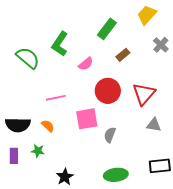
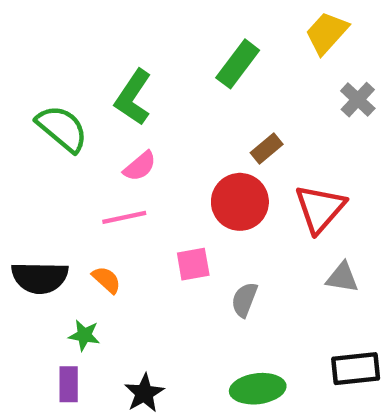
brown rectangle: (123, 55) -> (267, 148), moved
pink semicircle: (86, 64) -> (140, 166), moved
pink square: (87, 119) -> (193, 264), size x0.7
purple rectangle: (14, 156) -> (69, 384), moved

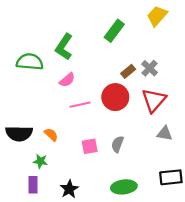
gray cross: (358, 100) -> (150, 68), moved
green semicircle: (62, 128) -> (30, 62), turned -35
pink line: (124, 217) -> (80, 105), moved
pink square: (193, 264) -> (90, 146), moved

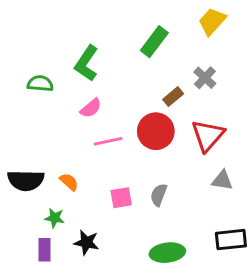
green semicircle: (30, 62) -> (40, 84), size x0.7
gray cross: (150, 68) -> (205, 78), moved
black star: (69, 189) -> (86, 242), moved, turned -30

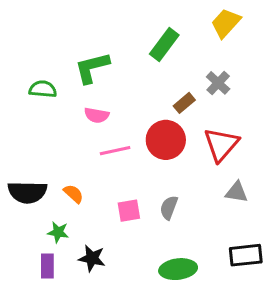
green L-shape: (86, 63) -> (92, 68), turned 42
pink semicircle: (91, 108) -> (97, 115), turned 50

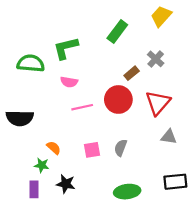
green semicircle: (43, 89) -> (31, 63), size x1.4
black semicircle: (27, 192) -> (20, 118), moved
orange semicircle: (74, 194) -> (54, 148), moved

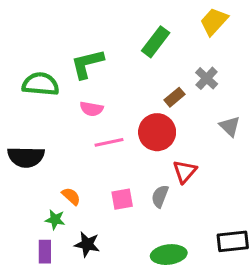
red triangle: (158, 103) -> (185, 171), moved, size x0.7
gray triangle: (169, 137) -> (230, 126), moved, turned 35

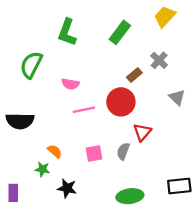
green L-shape: (87, 64) -> (67, 32), moved, turned -56
green semicircle: (41, 84) -> (31, 65), turned -68
purple rectangle: (45, 252) -> (13, 193), moved

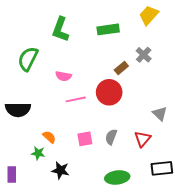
green rectangle: (120, 32) -> (108, 29), turned 45
gray triangle: (177, 97) -> (160, 114), moved
red triangle: (142, 132) -> (143, 139), moved

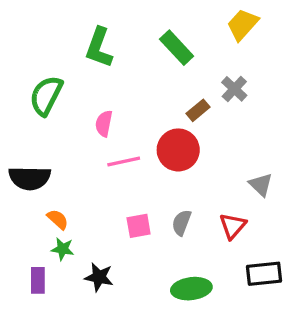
green rectangle: (108, 29) -> (177, 48), turned 55
pink semicircle: (63, 76) -> (104, 124), turned 91
orange semicircle: (49, 137) -> (58, 219), moved
purple rectangle: (12, 174) -> (38, 280), moved

